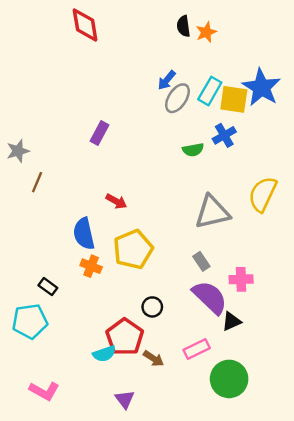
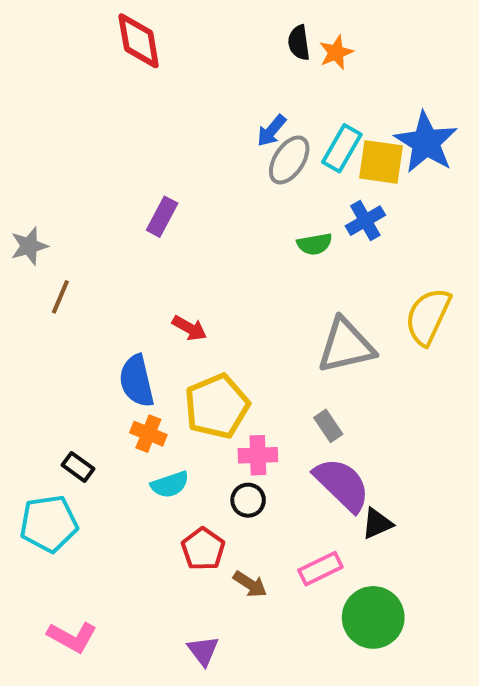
pink cross: (241, 279) -> (258, 455), moved
red pentagon: (125, 337) -> (203, 549), size x0.7
cyan semicircle: (104, 354) -> (170, 484), moved

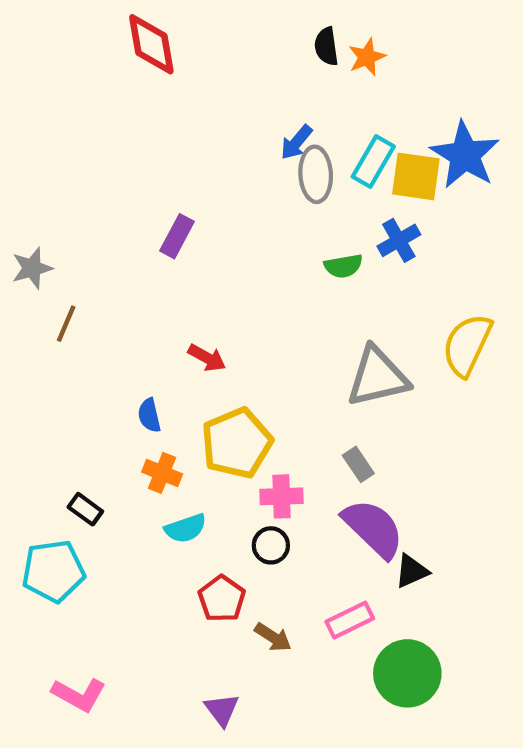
gray ellipse: (289, 160) -> (316, 174), turned -36
blue semicircle: (137, 381) -> (149, 415), size x0.6

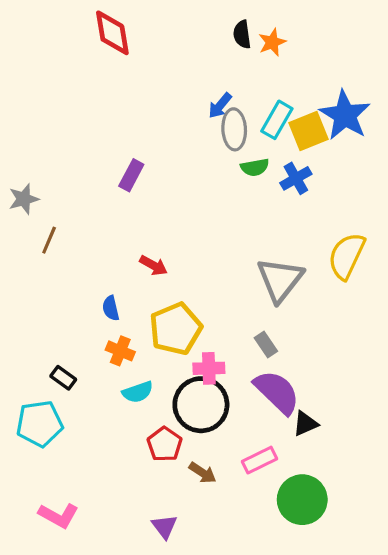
yellow square: (416, 176) -> (309, 131), turned -30
green semicircle: (343, 266) -> (255, 167), moved
gray triangle: (378, 377) -> (280, 280), turned -39
black circle: (271, 545) -> (201, 405), size x2.0

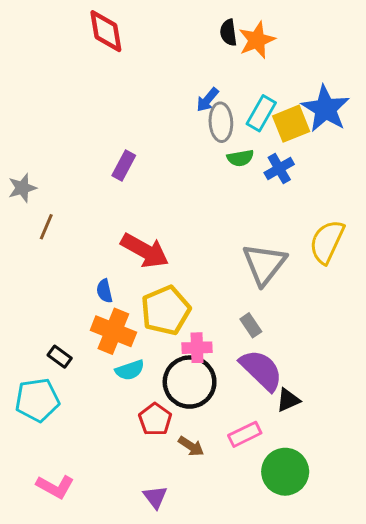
orange star: (272, 42) -> (257, 40), size x1.4
red arrow: (153, 265) -> (145, 251), size x1.8
orange cross: (120, 351) -> (113, 331), size x1.6

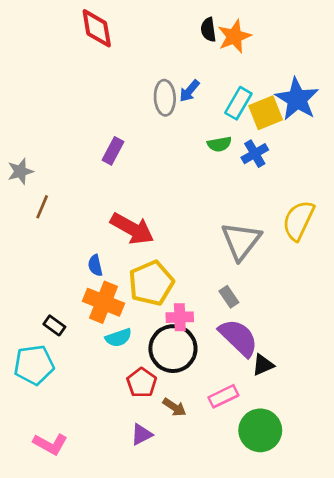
gray ellipse: (221, 122) -> (165, 98), moved
purple triangle: (155, 497) -> (142, 434), moved, turned 40

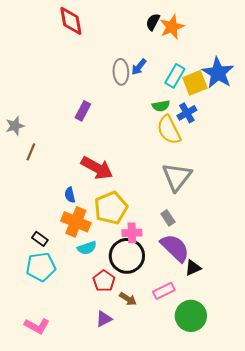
black semicircle: (208, 30) -> (153, 22), turned 36
yellow semicircle: (298, 220) -> (169, 130), moved, turned -52
cyan pentagon: (34, 365) -> (41, 267), moved

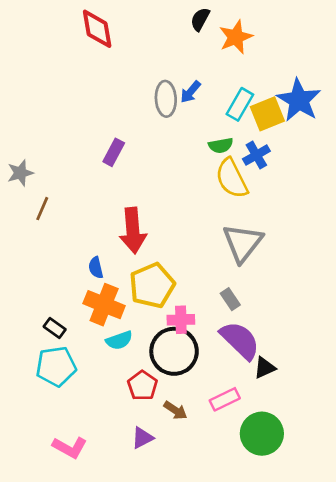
black semicircle: (153, 22) -> (200, 19), moved
red arrow: (97, 168) -> (133, 231), turned 56
pink L-shape: (37, 326) -> (70, 447), moved

